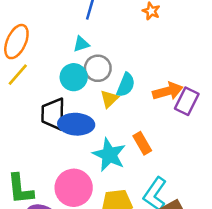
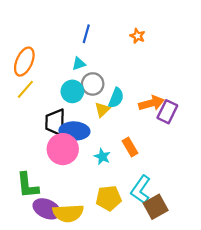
cyan star: (109, 155) -> (102, 157), size x0.6
pink circle: (74, 188) -> (63, 149), moved

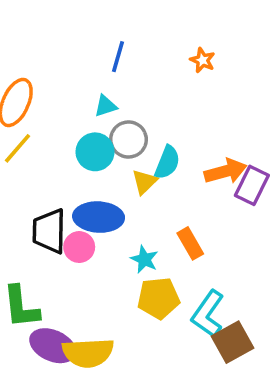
black trapezoid: (55, 122) -> (49, 231), moved
pink circle: (63, 149) -> (79, 247), size x0.6
yellow pentagon: (109, 198) -> (158, 298), moved

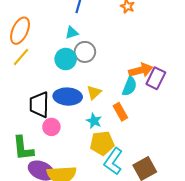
cyan semicircle: (167, 162) -> (129, 86), moved
yellow triangle: (144, 182) -> (94, 92), moved
pink circle: (79, 247) -> (51, 127), moved
cyan L-shape: (208, 314) -> (113, 161), moved

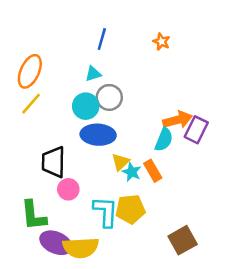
yellow triangle: (94, 92) -> (120, 162), moved
blue ellipse: (68, 97) -> (98, 135), moved
cyan star: (94, 121) -> (132, 172), moved
cyan L-shape: (113, 161) -> (106, 212), moved, turned 148

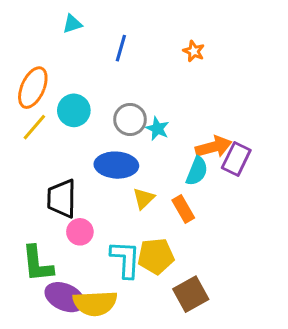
cyan triangle: (93, 74) -> (72, 24), moved
cyan circle: (86, 106) -> (74, 110), moved
cyan star: (132, 172) -> (157, 129), moved
brown square: (183, 240) -> (191, 294), moved

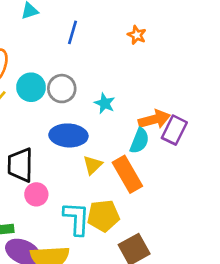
gray circle: (130, 119) -> (62, 89), moved
orange rectangle: (183, 209) -> (127, 174), size x1.5

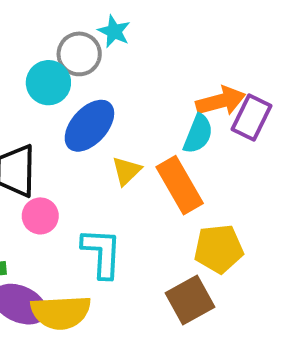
cyan circle: (31, 87) -> (48, 83), moved
cyan star: (105, 103) -> (114, 31), moved
blue ellipse: (68, 135) -> (89, 126), turned -51
yellow pentagon: (103, 216) -> (219, 249), moved

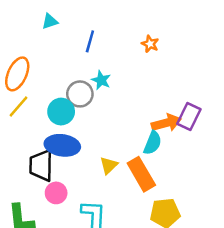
purple rectangle: (251, 118) -> (189, 117), moved
blue ellipse: (89, 126) -> (62, 145), moved, turned 56

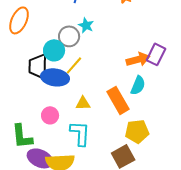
yellow line: (18, 107) -> (74, 65), moved
cyan semicircle: (153, 143) -> (138, 85), moved
black trapezoid: (41, 165) -> (38, 66), moved
yellow triangle: (109, 165) -> (83, 103), moved, turned 42

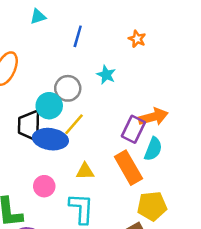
cyan star: (86, 25) -> (106, 75), moved
purple rectangle: (156, 54) -> (133, 129), moved

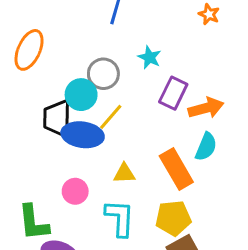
orange star: (137, 39) -> (209, 14), moved
purple rectangle: (133, 129) -> (173, 93), moved
yellow pentagon: (152, 206) -> (173, 218), moved

